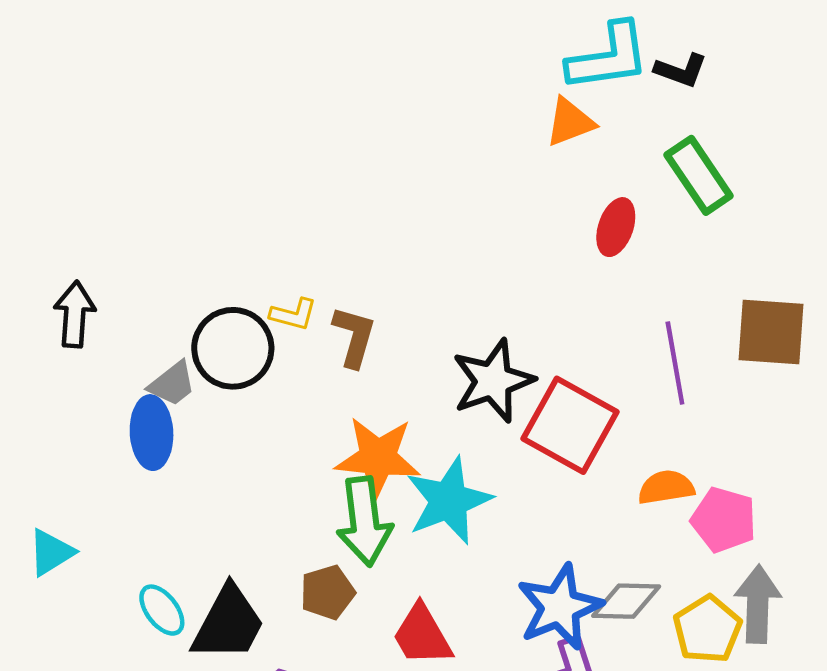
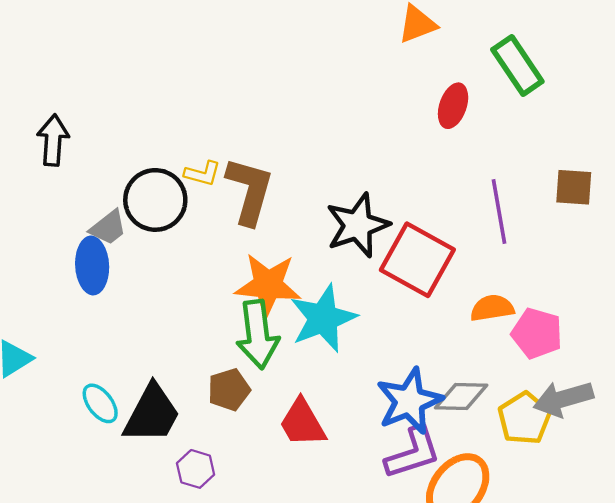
black arrow: (75, 314) -> (53, 140), moved
brown square: (771, 332) -> (574, 187), size x0.7
brown L-shape: (354, 336) -> (250, 191), size x1.4
gray arrow: (758, 604) -> (563, 399), turned -108

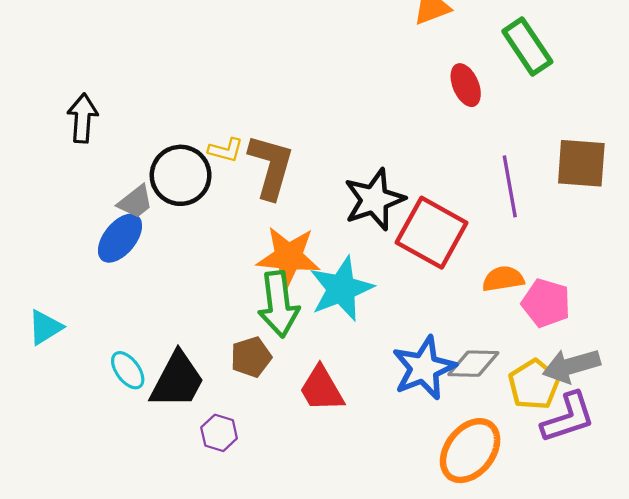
red ellipse: (453, 106) -> (466, 85), turned -42
brown square: (574, 187) -> (581, 163), size x1.4
blue ellipse: (92, 265) -> (120, 238), turned 42
purple L-shape: (413, 453) -> (568, 418), moved

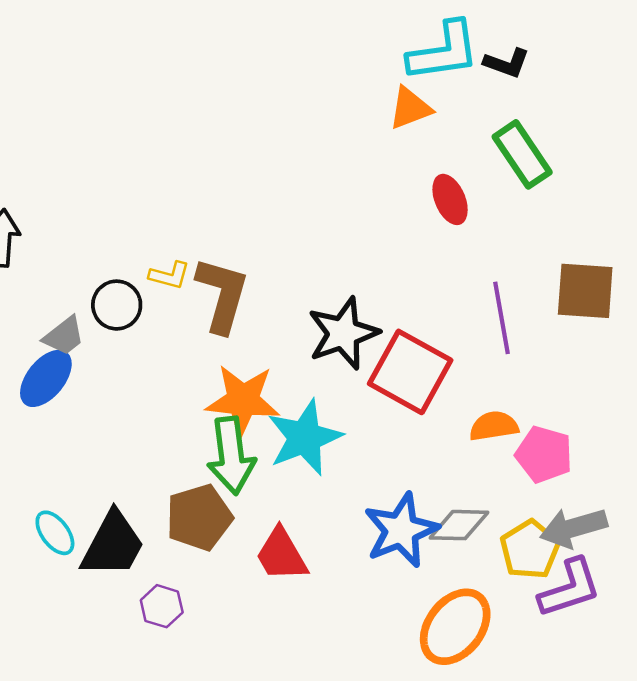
black circle: (181, 175) -> (117, 305), size x0.7
brown pentagon: (251, 357) -> (199, 517), size x1.4

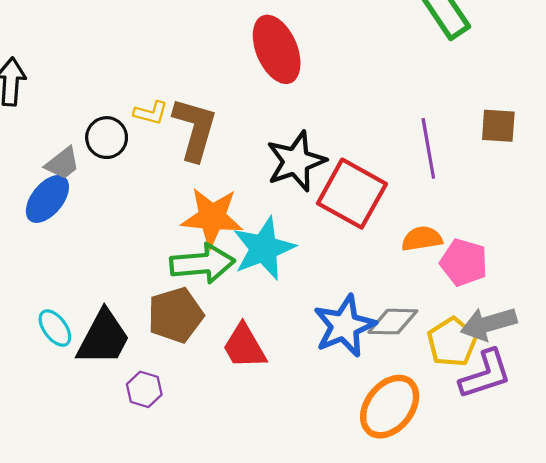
red ellipse: (450, 199) -> (277, 49), moved, size x1.6
brown square: (585, 291) -> (498, 126), size x0.7
green arrow: (231, 456) -> (202, 263), turned -88

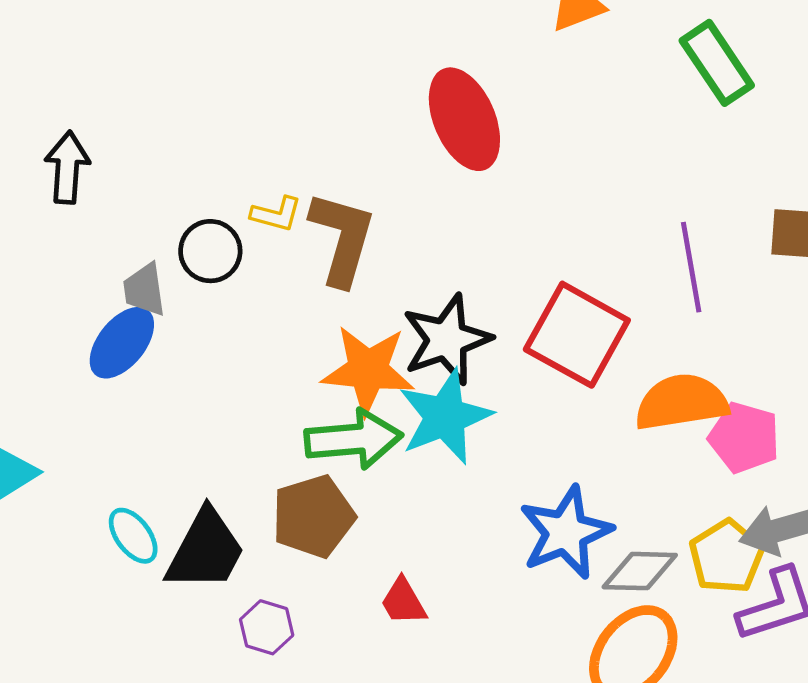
black star: (296, 161) -> (447, 340), moved
gray trapezoid: (62, 163) -> (144, 290), turned 120
orange semicircle: (422, 239) -> (681, 402), size x1.5
gray diamond: (393, 322) -> (640, 571), moved
red trapezoid: (244, 346) -> (403, 602), moved, size x0.7

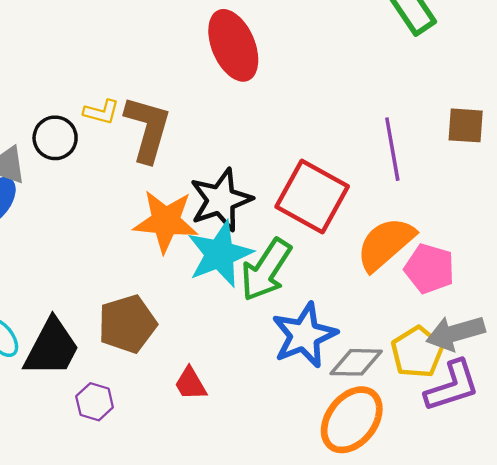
orange semicircle: (681, 402) -> (386, 244), turned -32
green arrow: (353, 439) -> (266, 270), moved, turned 128

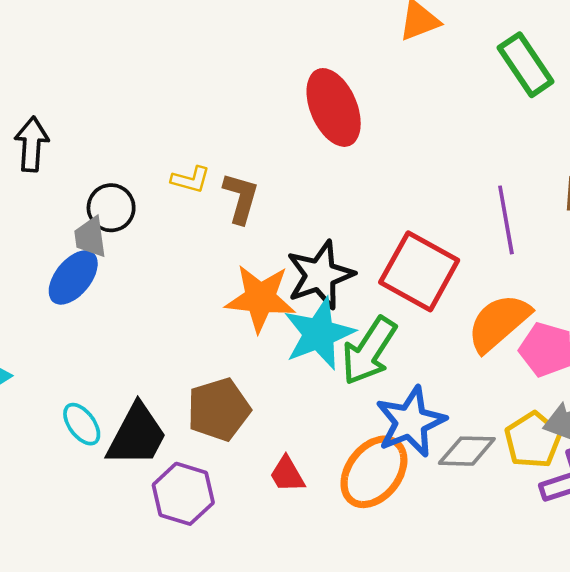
brown L-shape: (148, 129) -> (241, 198), size x0.7
black circle: (55, 138) -> (111, 208), moved
purple hexagon: (95, 402) -> (183, 494), size x1.5
orange ellipse: (352, 420) -> (374, 472), moved

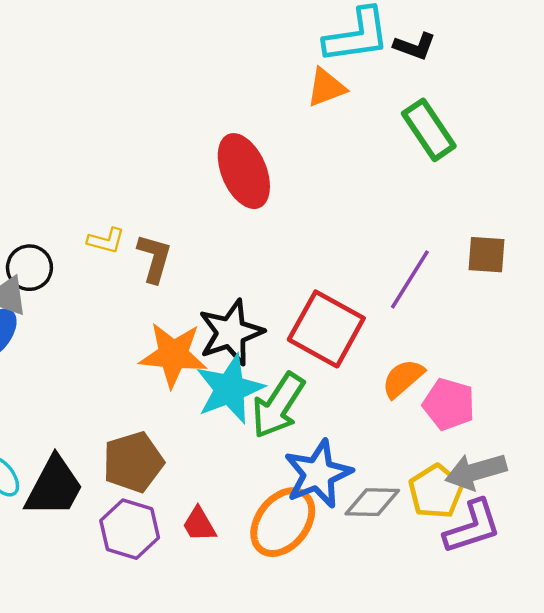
purple line: (506, 220) -> (410, 279), turned 42
orange semicircle: (499, 323) -> (403, 378), size x0.7
purple hexagon: (183, 494) -> (130, 529), moved

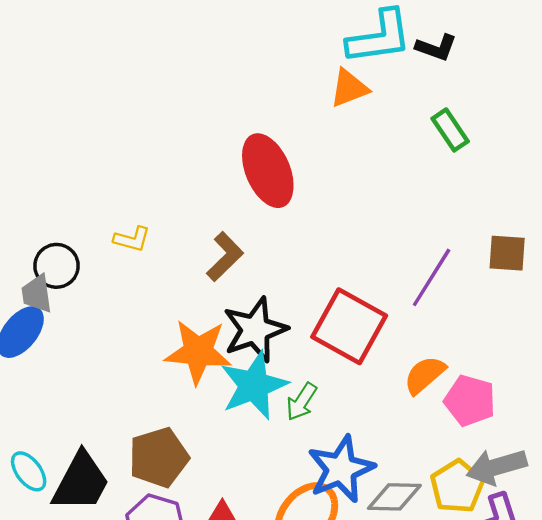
green rectangle: (429, 130) -> (450, 130), size x0.7
brown L-shape: (154, 258) -> (225, 257), moved, turned 30
green arrow: (278, 405) -> (302, 402), size x0.6

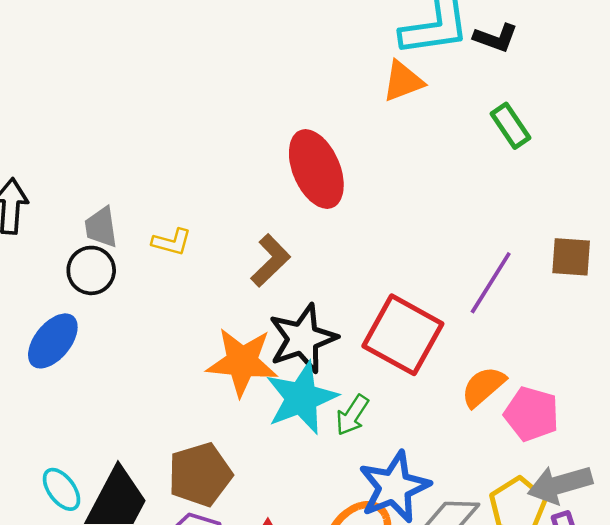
gray trapezoid: (37, 294) -> (101, 227), moved

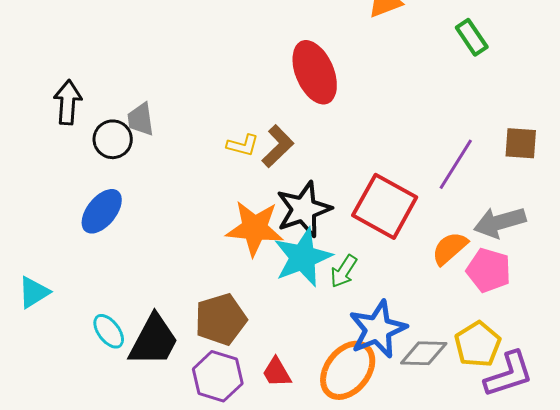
yellow L-shape: (172, 242) -> (243, 145), moved
black circle: (91, 270) -> (113, 139), moved
gray arrow: (560, 484) -> (500, 222), moved

